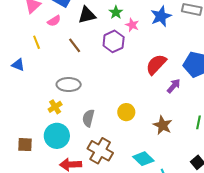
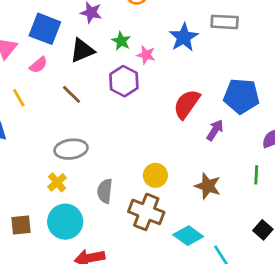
brown square: (25, 145) -> (21, 225), moved
brown cross: (100, 151) -> (146, 212), moved

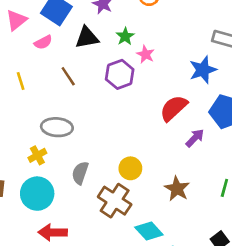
blue star: (184, 37) -> (203, 70), moved
yellow line: (19, 98) -> (21, 81), moved

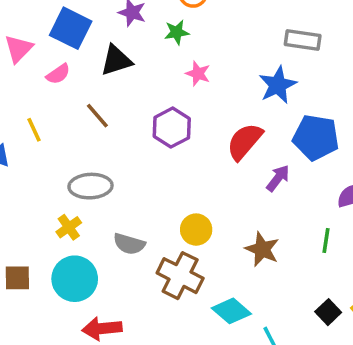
green star: (125, 36) -> (177, 32), moved, turned 30
purple hexagon: (120, 74) -> (172, 128), moved
gray semicircle: (80, 173) -> (129, 244), turned -85

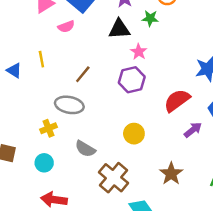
black triangle: (116, 60) -> (119, 29), moved
pink star: (198, 74) -> (139, 52), moved
brown line: (97, 116) -> (83, 74), moved, turned 66
yellow circle: (196, 230) -> (134, 134), moved
cyan circle: (75, 279) -> (44, 163), size x0.6

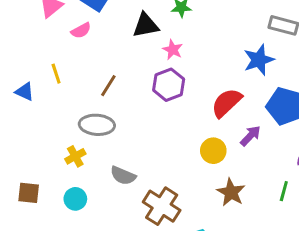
yellow circle: (134, 134) -> (213, 151), moved

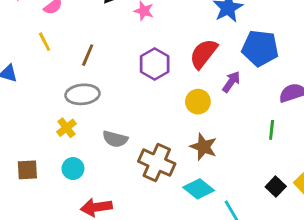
yellow line: (56, 74) -> (45, 42), moved
purple hexagon: (169, 85) -> (155, 64), moved
brown star: (231, 192) -> (203, 147), moved

